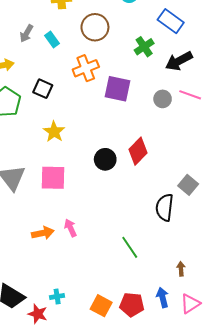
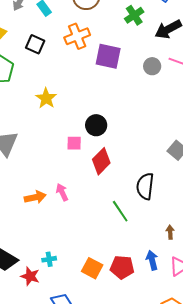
black square: (43, 89) -> (35, 44), moved
red diamond: (138, 151) -> (101, 161), moved
pink square: (53, 178) -> (74, 143), moved, size x0.6
black semicircle: (165, 207) -> (145, 186), moved

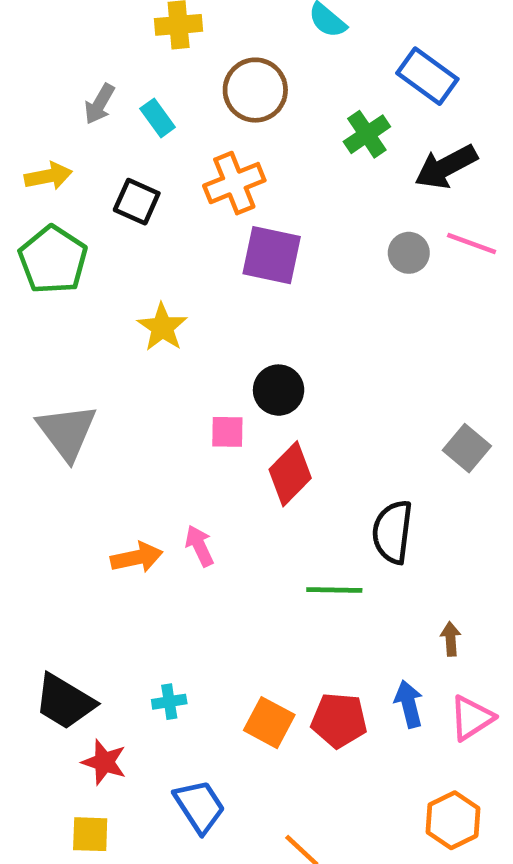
purple square: (108, 56) -> (272, 255), moved
green line: (120, 211) -> (334, 590), turned -55
red star: (30, 276) -> (104, 762), moved

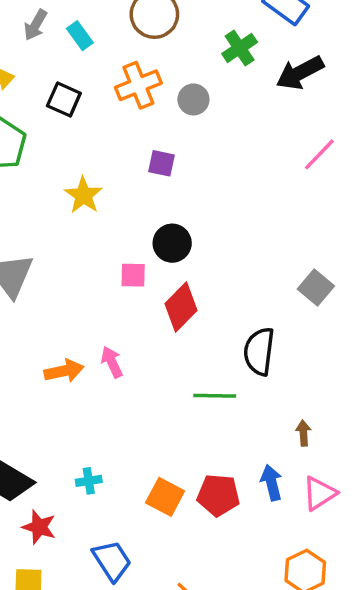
pink line: (472, 244) -> (319, 154), moved, turned -66
gray circle: (409, 253) -> (193, 99), moved
purple square: (272, 255) -> (162, 163), moved, size x0.6

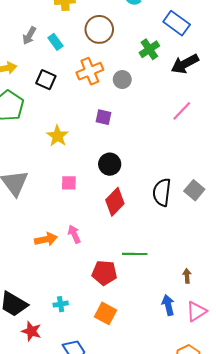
pink line: (319, 154) -> (182, 111), moved
pink square: (133, 275) -> (69, 183), moved
black semicircle: (259, 351) -> (162, 192), moved
red pentagon: (218, 495) -> (104, 273), moved

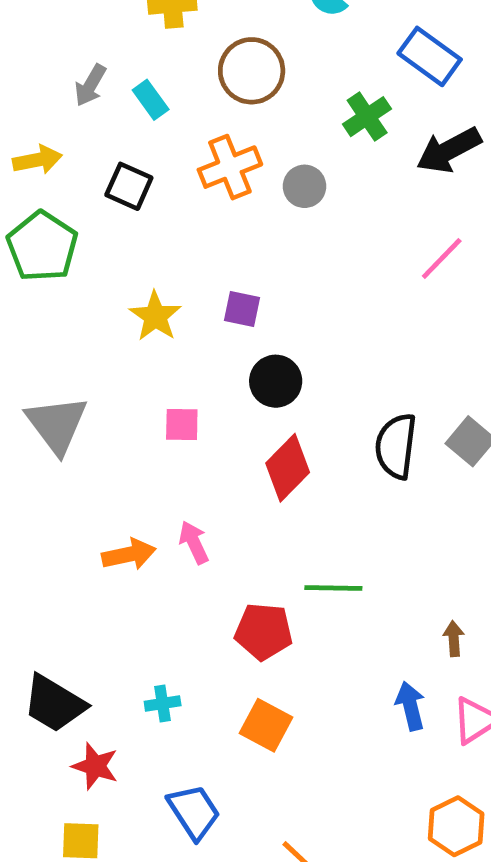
purple square: (103, 117) -> (242, 309), moved

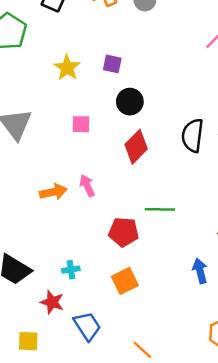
orange square: (266, 725) -> (125, 281), turned 36
red star: (95, 766) -> (52, 302), moved

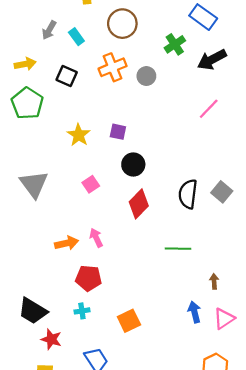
pink square: (81, 124) -> (91, 184), turned -35
green line: (160, 209) -> (178, 249), moved
red pentagon: (124, 232) -> (88, 278), moved
red star: (52, 302) -> (51, 339), moved

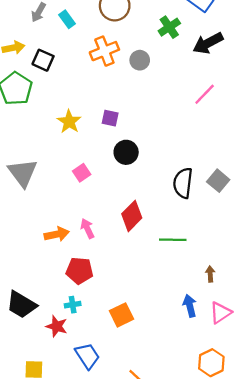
black square: (67, 76) -> (43, 60), moved
red diamond: (139, 204) -> (132, 216), moved
red star: (51, 339) -> (57, 326), moved

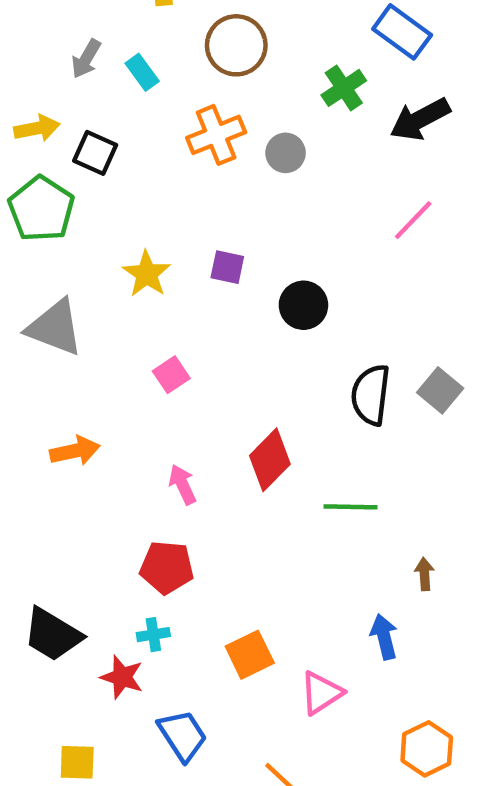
black circle: (126, 152) -> (303, 305), moved
gray triangle: (23, 173) -> (55, 328), moved, turned -32
orange arrow: (57, 234) -> (75, 451), moved
pink triangle: (220, 313) -> (321, 693), moved

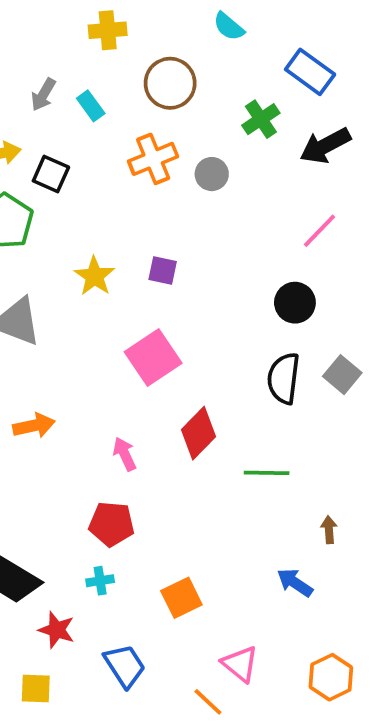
black circle: (303, 305) -> (295, 303), moved
pink square: (171, 375) -> (153, 358), moved, size x1.8
blue arrow: (384, 637) -> (295, 583), turned -42
red star: (122, 677) -> (57, 630), moved
pink triangle: (321, 693) -> (240, 664), moved, turned -48

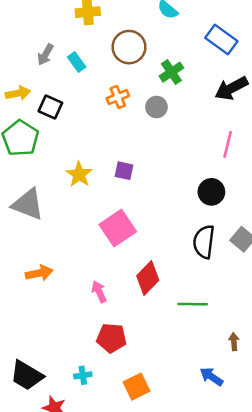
green cross: (261, 119) -> (171, 72), moved
orange cross: (153, 159) -> (118, 97), size x0.7
pink line: (320, 231) -> (228, 144), turned -30
red pentagon: (111, 524) -> (112, 338), moved

